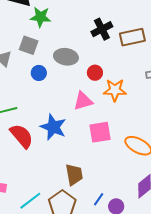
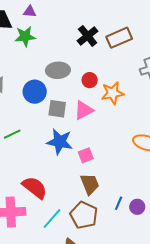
gray square: (29, 45) -> (57, 109), moved
blue circle: (39, 73) -> (35, 92), size x1.5
pink square: (100, 132) -> (86, 155), moved, size x0.7
red semicircle: (22, 136) -> (35, 188), moved

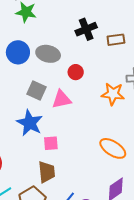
brown rectangle: (119, 38) -> (116, 40), size x0.7
blue circle: (35, 92) -> (18, 52), moved
orange star: (113, 93) -> (113, 94), moved

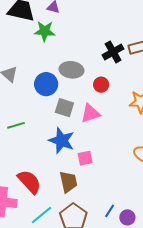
black cross: (86, 29) -> (113, 52), moved
blue circle: (18, 52) -> (46, 84), moved
brown trapezoid: (47, 172) -> (68, 182), moved

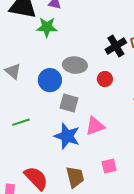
pink triangle: (90, 113) -> (95, 126), moved
pink square: (85, 158) -> (109, 166), moved

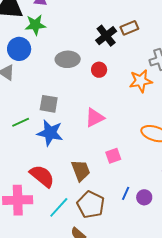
blue circle: (50, 80) -> (19, 49), moved
gray square: (69, 103) -> (49, 104), moved
blue star: (67, 136) -> (50, 133), moved

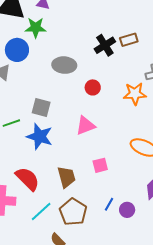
red circle: (99, 70) -> (93, 87), moved

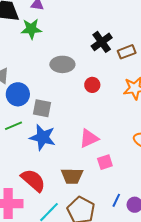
brown rectangle: (129, 40) -> (127, 52), moved
blue circle: (17, 50) -> (18, 94), moved
pink triangle: (85, 126) -> (89, 138), moved
brown trapezoid: (66, 177) -> (72, 176), turned 110

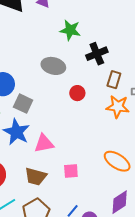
green star: (31, 29) -> (70, 30), moved
brown rectangle: (127, 52) -> (114, 80), moved, turned -66
pink triangle: (89, 138) -> (44, 143), moved

